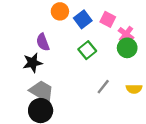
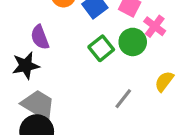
green circle: (127, 48) -> (133, 42), moved
yellow semicircle: (134, 89) -> (164, 81), moved, turned 126

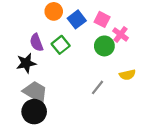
green square: (101, 48) -> (61, 45), moved
yellow semicircle: (164, 81) -> (127, 75), turned -140

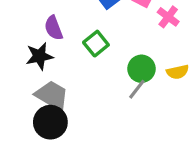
green square: (61, 45) -> (96, 44), moved
green circle: (104, 46) -> (141, 69), moved

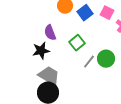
gray line: (137, 89) -> (89, 62), moved

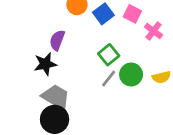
purple semicircle: (50, 33) -> (57, 40), turned 42
green square: (77, 43) -> (109, 55), moved

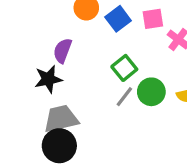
pink square: (132, 14) -> (153, 19), turned -36
gray trapezoid: (56, 97) -> (61, 119), turned -44

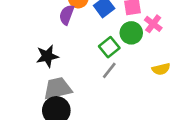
purple semicircle: (63, 51) -> (67, 15), moved
green circle: (151, 92) -> (131, 33), moved

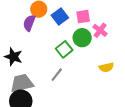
black star: (47, 56) -> (13, 57), turned 30
gray line: (109, 70) -> (57, 75), moved

